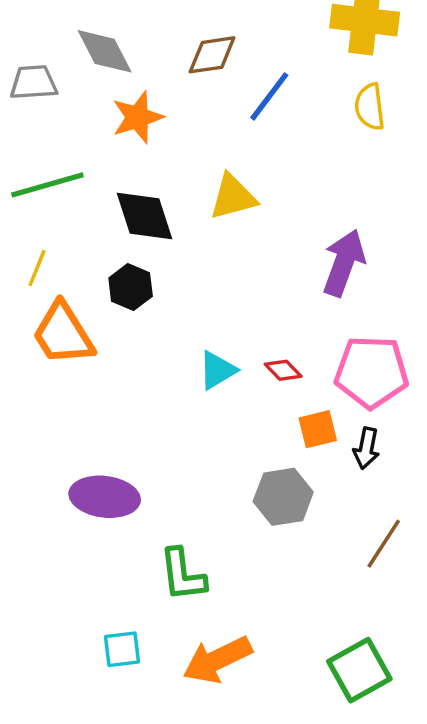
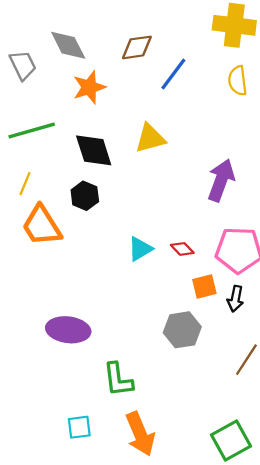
gray trapezoid: (34, 83) -> (23, 65), turned 68
orange arrow: (217, 660) -> (140, 434), turned -87

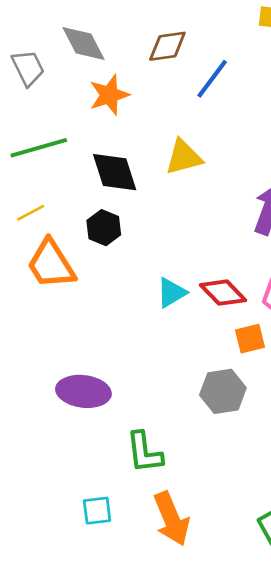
yellow line: (25, 184) -> (31, 213), turned 40
red diamond: (182, 249) -> (223, 293), size x1.6

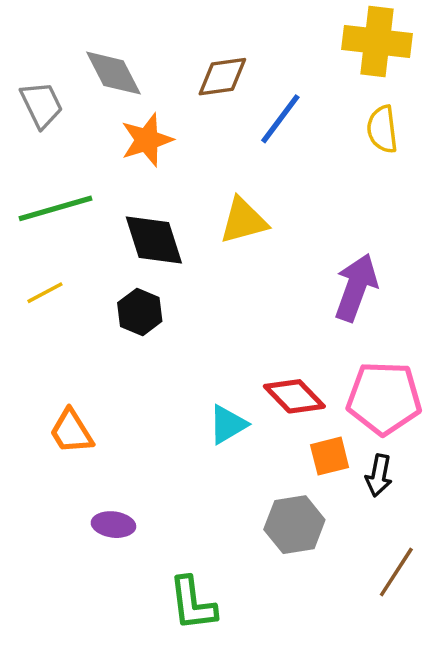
orange trapezoid: (51, 264) -> (71, 431), moved, size x0.7
cyan triangle: (171, 293) -> (228, 424), moved
purple ellipse: (83, 391) -> (113, 525), size x0.6

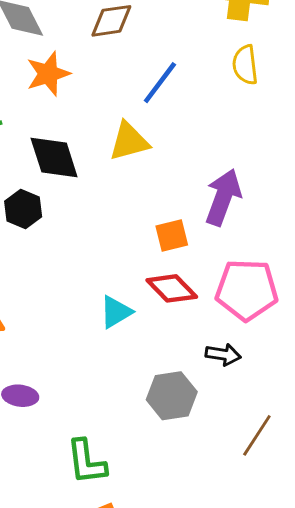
blue line: (280, 119) -> (160, 83), moved
black hexagon: (140, 312) -> (23, 209), moved
orange square: (330, 456) -> (172, 235), moved
black arrow: (379, 475) -> (223, 355), moved, turned -92

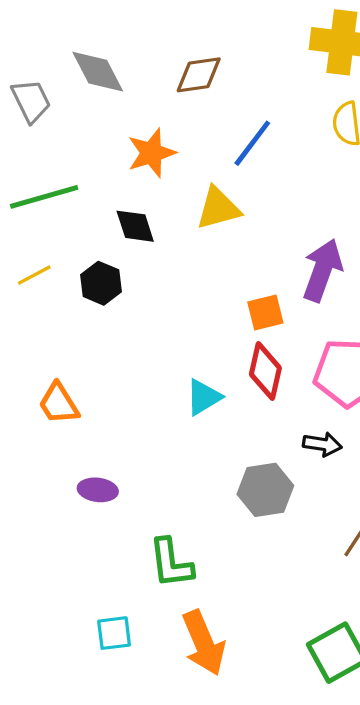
orange star: (48, 74) -> (151, 153), moved
black diamond: (54, 158) -> (135, 226), size x0.7
red diamond: (172, 288) -> (265, 371), turned 57

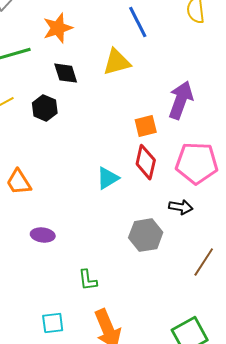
blue line: (252, 143) -> (138, 22), turned -64
orange star: (151, 153) -> (58, 28), moved
green L-shape: (171, 563) -> (88, 280), size x0.7

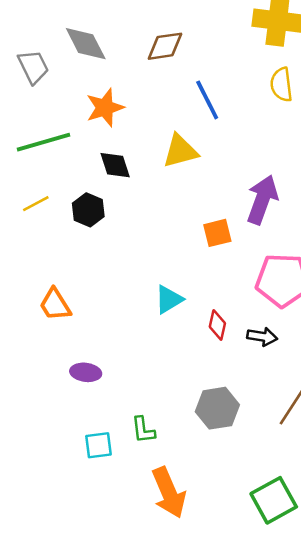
red diamond: (146, 162) -> (217, 325), moved, size x0.7
gray hexagon: (146, 235) -> (217, 408), moved
cyan square: (53, 323) -> (98, 445), moved

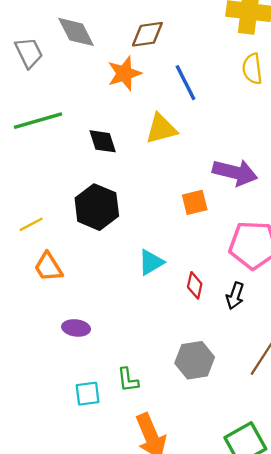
orange star: (105, 108) -> (124, 73), moved
purple arrow: (262, 200) -> (235, 172), turned 84
yellow line: (36, 204) -> (31, 224), moved
black hexagon: (88, 210) -> (97, 207), moved, size x1.5
black arrow: (262, 337) -> (235, 296), turned 100

